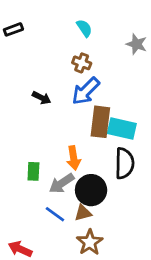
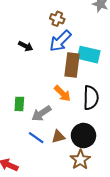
cyan rectangle: (122, 129) -> (89, 55), moved
orange arrow: (74, 158) -> (62, 93), moved, turned -36
black circle: (91, 190) -> (83, 136), moved
brown star: (90, 242) -> (80, 160), moved

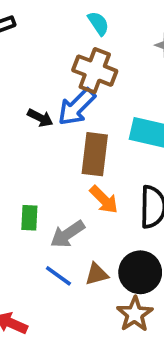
brown cross: (57, 19) -> (95, 71), size x1.6
blue arrow: (60, 41) -> (77, 107), moved
brown rectangle: (72, 65) -> (95, 154), moved

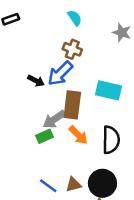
brown cross: (95, 71) -> (72, 49), size x0.7
green rectangle: (29, 218) -> (45, 136), moved, turned 63
gray arrow: (68, 234) -> (54, 119), moved

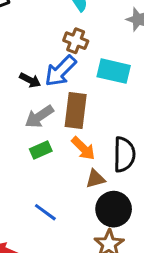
cyan rectangle: (108, 90) -> (114, 71), moved
gray arrow: (54, 119) -> (39, 117), moved
brown triangle: (73, 185) -> (95, 179), moved

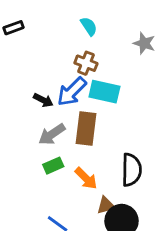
cyan rectangle: (114, 71) -> (104, 92), moved
orange arrow: (83, 148) -> (86, 178), moved
brown triangle: (95, 179) -> (106, 205), moved

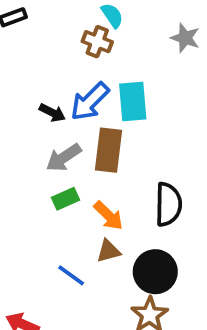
brown cross: (86, 63) -> (97, 42), moved
cyan rectangle: (104, 92) -> (133, 101), turned 72
brown triangle: (106, 205) -> (108, 251), moved

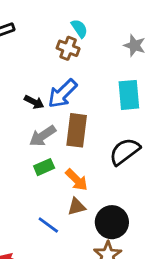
cyan rectangle: (133, 101) -> (129, 95), moved
black semicircle: (168, 204) -> (125, 151), moved, turned -128

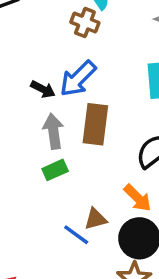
gray arrow: (43, 136) -> (53, 131), turned 116
orange arrow: (77, 180) -> (138, 198), moved
blue line: (48, 225) -> (76, 235), moved

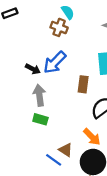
brown rectangle: (95, 124) -> (83, 84), moved, size x0.7
green rectangle: (55, 170) -> (40, 119), turned 40
brown triangle: (95, 219) -> (66, 150), turned 48

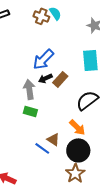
brown cross: (59, 27) -> (41, 16), moved
black arrow: (33, 69) -> (45, 78), moved, turned 128
brown rectangle: (83, 84) -> (60, 79), moved, turned 35

